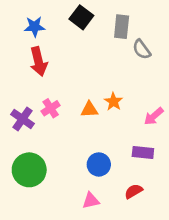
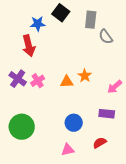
blue star: (35, 27) -> (38, 24), moved
purple cross: (22, 119) -> (18, 79), moved

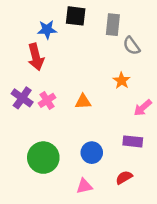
black square: (61, 13) -> (76, 16), turned -30
orange star: (85, 76) -> (122, 81), moved
green circle: (22, 127) -> (43, 158), moved

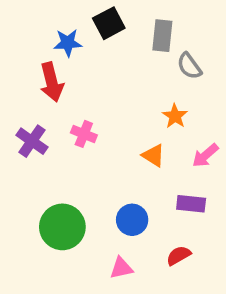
black square: (76, 16) -> (109, 23), turned -35
pink cross: (47, 100) -> (84, 134), moved, turned -35
orange triangle: (83, 102) -> (154, 155), moved, turned 35

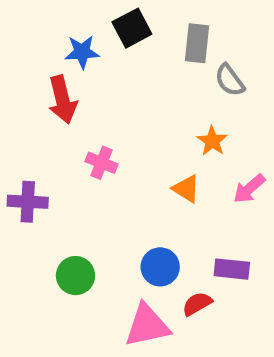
purple cross: (32, 141) -> (28, 202), moved, turned -32
purple rectangle: (191, 204) -> (232, 269), moved
green circle: (62, 227) -> (75, 276), size x0.7
red semicircle: (179, 256) -> (197, 304), moved
pink triangle: (121, 268) -> (147, 325), size x1.6

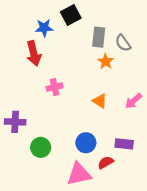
gray rectangle: (197, 43) -> (99, 37), moved
orange star: (212, 141) -> (106, 62), moved
pink cross: (102, 163) -> (55, 87), turned -35
purple cross: (28, 202) -> (15, 122), moved

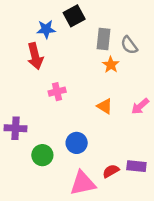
blue circle: (86, 143) -> (77, 143), moved
purple rectangle: (124, 144) -> (136, 166), moved

